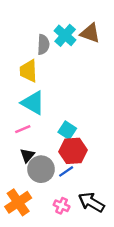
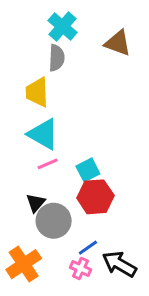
cyan cross: (65, 35) -> (63, 27), moved
pink line: (23, 129) -> (48, 164), moved
cyan square: (67, 130) -> (88, 170), turned 30
blue line: (66, 171) -> (88, 248), moved

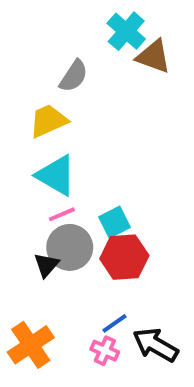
cyan cross: (63, 27) -> (126, 31), moved
gray semicircle: (57, 58) -> (74, 76), turned 30
yellow trapezoid: (37, 92) -> (48, 121), turned 68
gray circle: (54, 221) -> (70, 247), moved

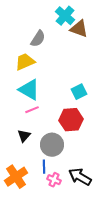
cyan square: (115, 222) -> (79, 92), moved
gray circle: (70, 247) -> (52, 145), moved
red hexagon: (124, 257) -> (71, 120), moved
blue line: (115, 323) -> (44, 167), moved, turned -56

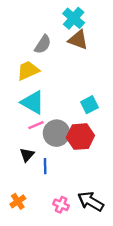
brown triangle: (79, 29) -> (78, 40), moved
gray circle: (52, 145) -> (56, 133), moved
blue line: (44, 167) -> (45, 166), moved
orange cross: (16, 177) -> (18, 201), size x0.6

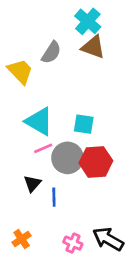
yellow trapezoid: (28, 71) -> (20, 71), moved, turned 70
cyan square: (89, 105) -> (84, 124), moved, turned 36

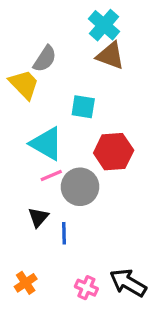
gray semicircle: (51, 52) -> (45, 59), moved
cyan square: (84, 124) -> (83, 107), moved
red hexagon: (96, 162) -> (114, 152), moved

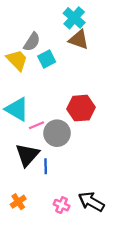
cyan square: (83, 107) -> (47, 59), moved, turned -36
cyan triangle: (46, 144) -> (17, 109), moved
black triangle: (38, 217) -> (27, 155), size x1.6

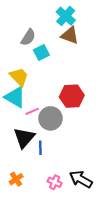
yellow trapezoid: (17, 60) -> (19, 77), moved

